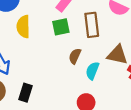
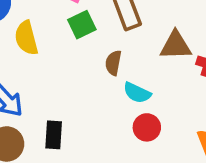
cyan semicircle: (92, 71) -> (137, 93), moved, turned -72

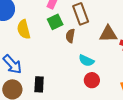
brown semicircle: (113, 63) -> (70, 36), moved

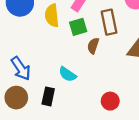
yellow semicircle: (24, 29) -> (52, 15), moved
cyan semicircle: (86, 61) -> (67, 74), moved

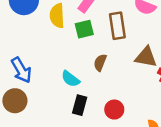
brown semicircle: (93, 46) -> (100, 63), moved
black rectangle: (48, 96) -> (80, 105), moved

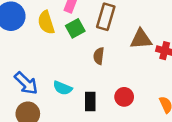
brown rectangle: (117, 26) -> (106, 17), turned 40
cyan semicircle: (70, 79) -> (63, 88), moved

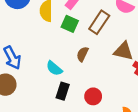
green square: (75, 28) -> (70, 24), turned 35
cyan semicircle: (63, 88) -> (54, 68), moved

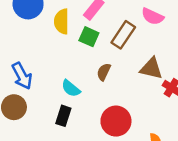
black rectangle: (63, 91) -> (63, 116), moved
red circle: (93, 96) -> (116, 121), size x1.5

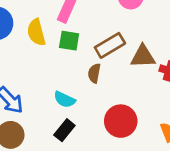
brown rectangle: (123, 35) -> (110, 45), moved, turned 40
black rectangle: (63, 116) -> (64, 130), turned 36

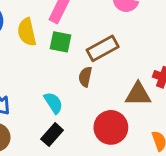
brown triangle: (143, 56) -> (138, 94), moved
cyan semicircle: (64, 100) -> (53, 103), turned -150

